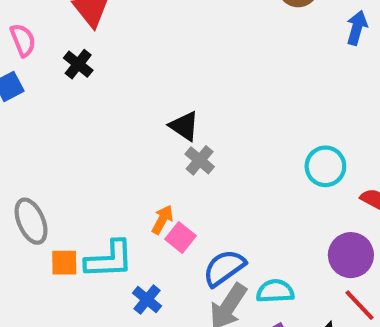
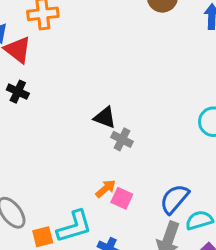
orange arrow: (162, 220) -> (106, 189), turned 35
blue semicircle: (224, 268) -> (174, 199), moved

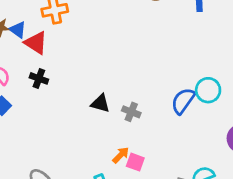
black triangle: (105, 117) -> (100, 103), moved
blue semicircle: (174, 199) -> (183, 101), moved

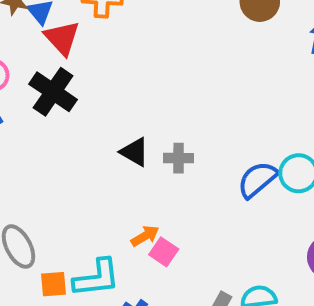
black cross: (39, 78) -> (53, 92), size x1.6
gray cross: (131, 112) -> (179, 158), moved, turned -36

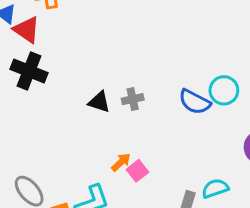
blue semicircle: (257, 180) -> (195, 102), turned -100
pink square: (164, 252) -> (137, 171), turned 30

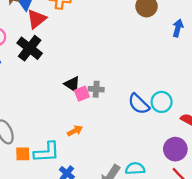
red triangle: (27, 30) -> (37, 19), turned 30
pink square: (137, 171) -> (82, 94), moved

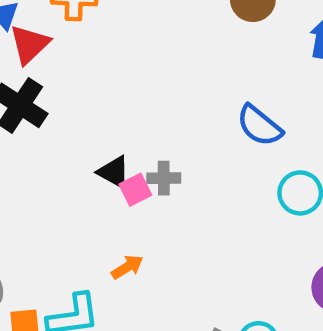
blue semicircle: (139, 104) -> (259, 126), moved

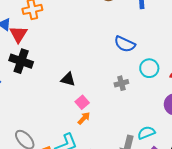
gray cross: (164, 178) -> (121, 83), moved
pink square: (135, 190) -> (82, 102), moved

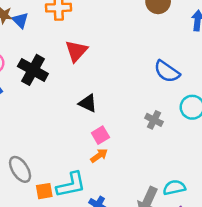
red triangle: (18, 34) -> (76, 51), moved
gray cross: (121, 83) -> (154, 120), turned 32

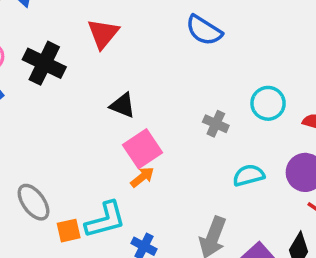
blue semicircle: (167, 71) -> (204, 30), moved
pink square: (100, 135) -> (143, 149), size x1.5
cyan semicircle: (174, 188) -> (249, 175), moved

